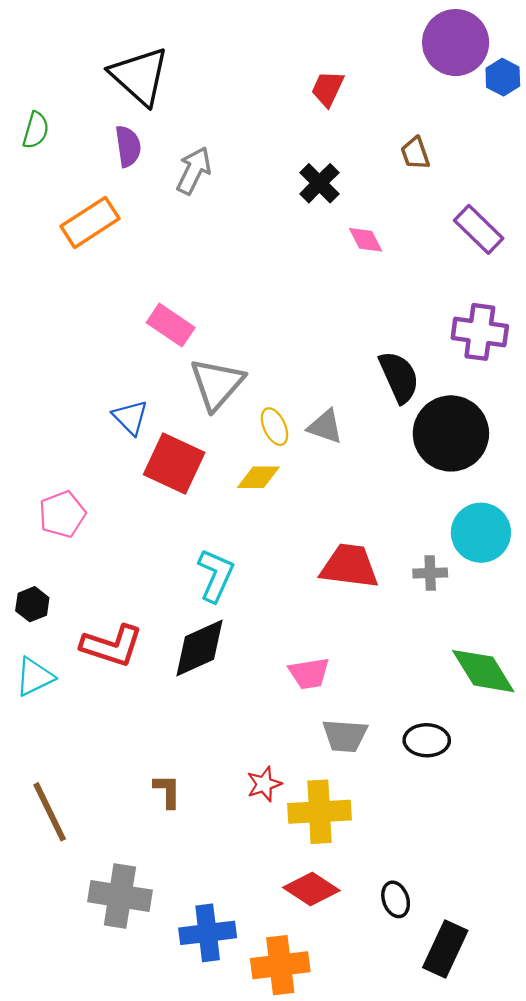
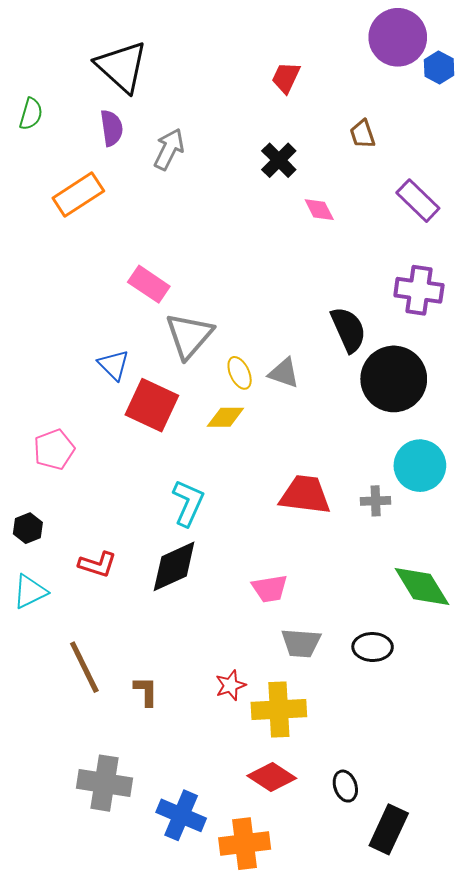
red L-shape: (112, 646) -> (97, 564), size x0.7
brown line: (50, 812) -> (84, 667), moved
blue cross: (208, 933) -> (181, 815), turned 30

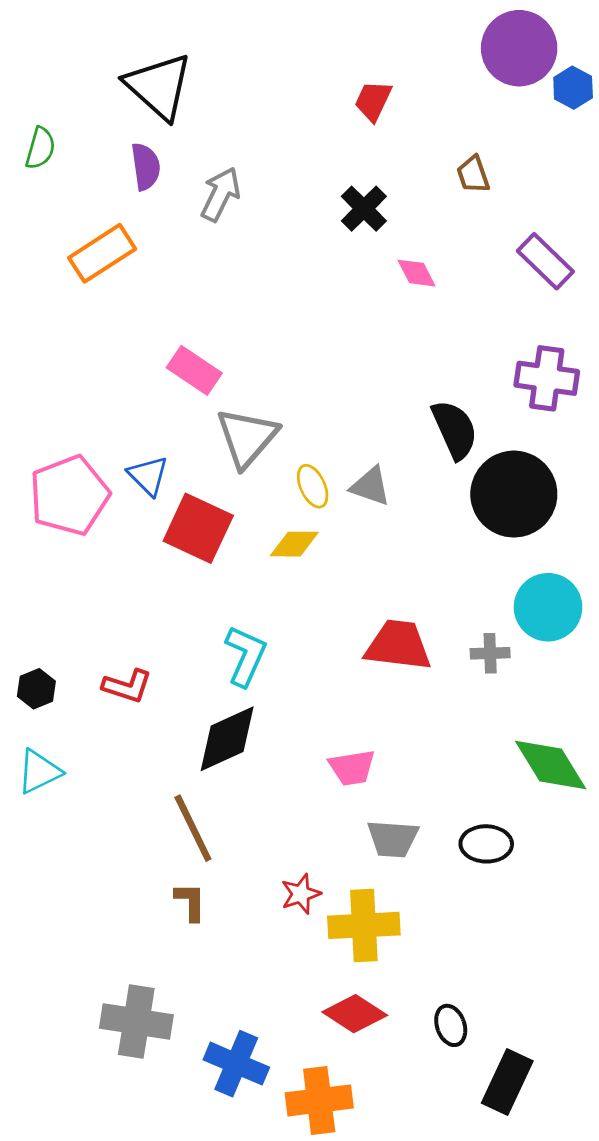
pink pentagon: (54, 449) -> (69, 495), moved, size x1.5
red L-shape: (97, 564) -> (127, 686), moved
brown line: (84, 667) -> (193, 828), moved

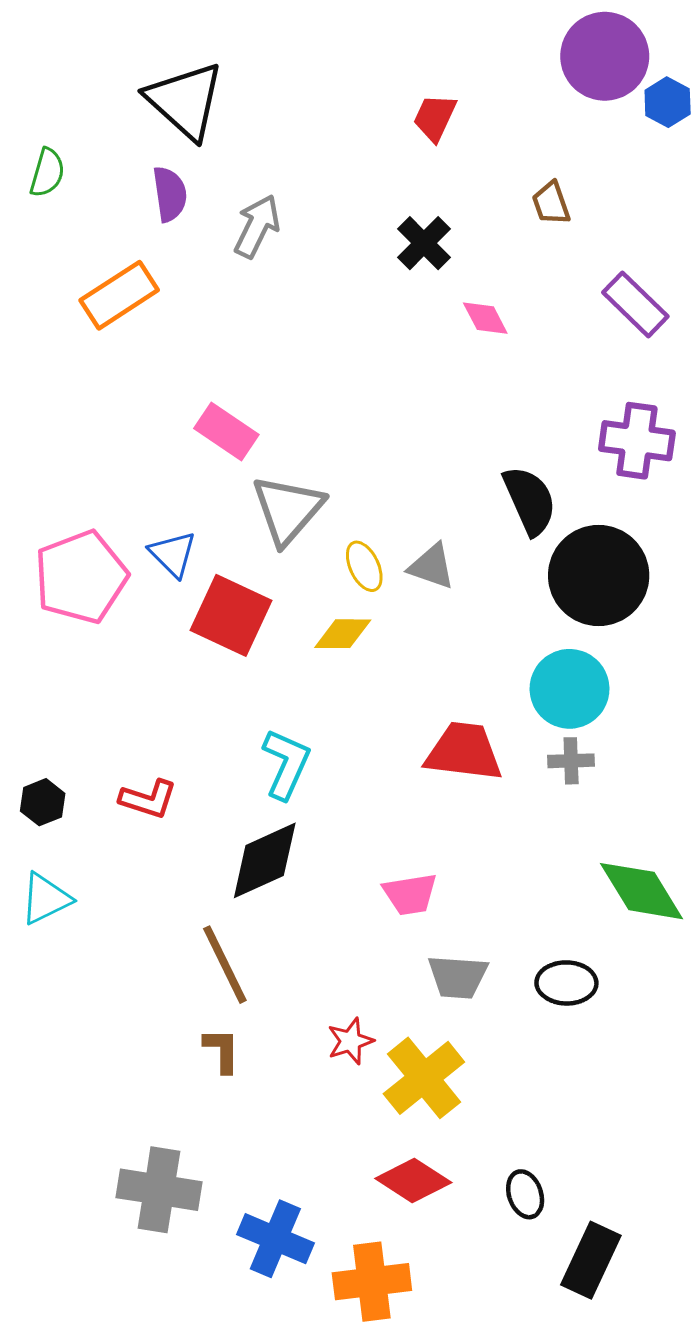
cyan circle: (548, 607) -> (570, 689), moved
yellow cross: (364, 925) -> (424, 1078), turned -36

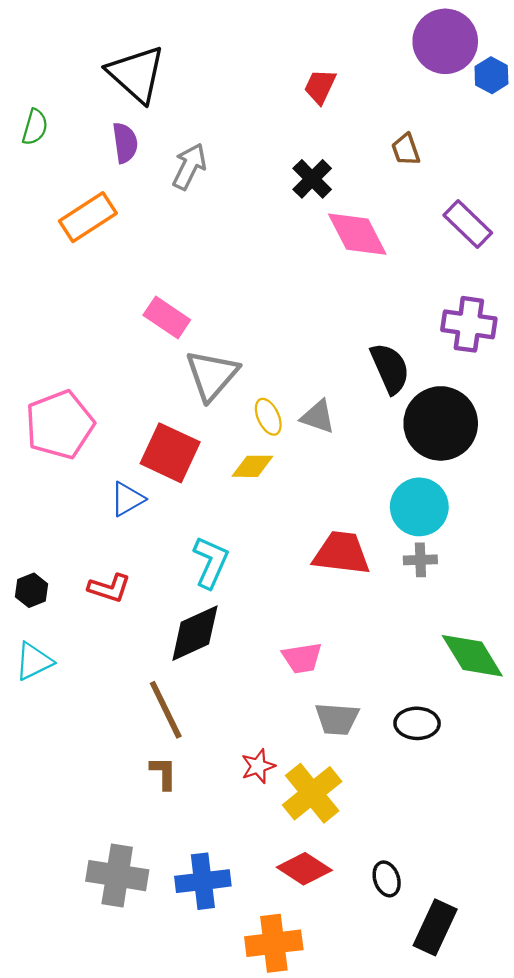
pink diamond: (485, 318) -> (357, 234), size x1.8
blue triangle: (173, 554) -> (127, 499), moved, turned 45
blue cross: (275, 1239) -> (203, 881), moved, turned -30

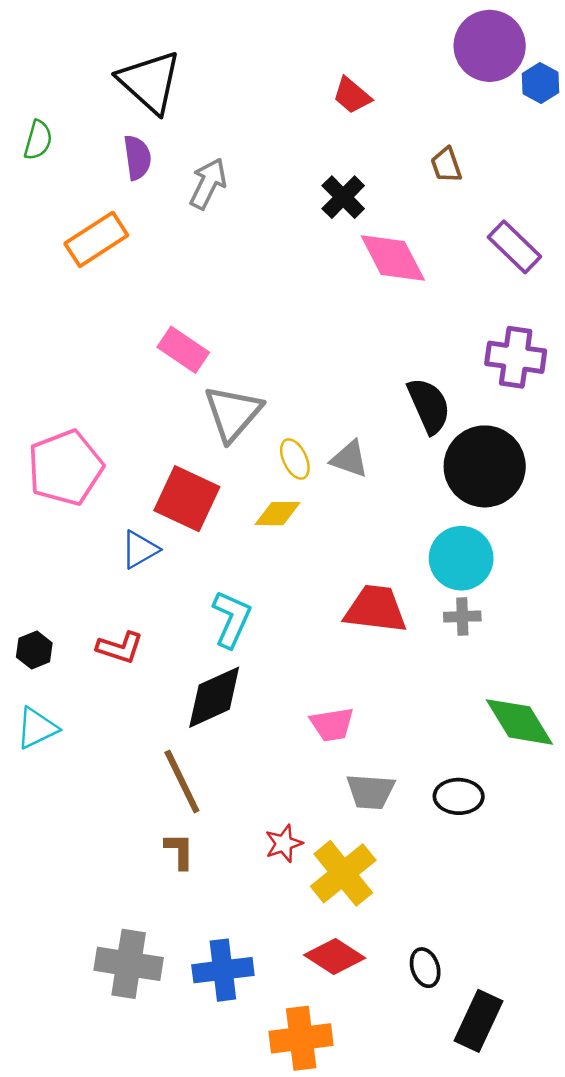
red trapezoid: (320, 86) -> (352, 95), turned -75

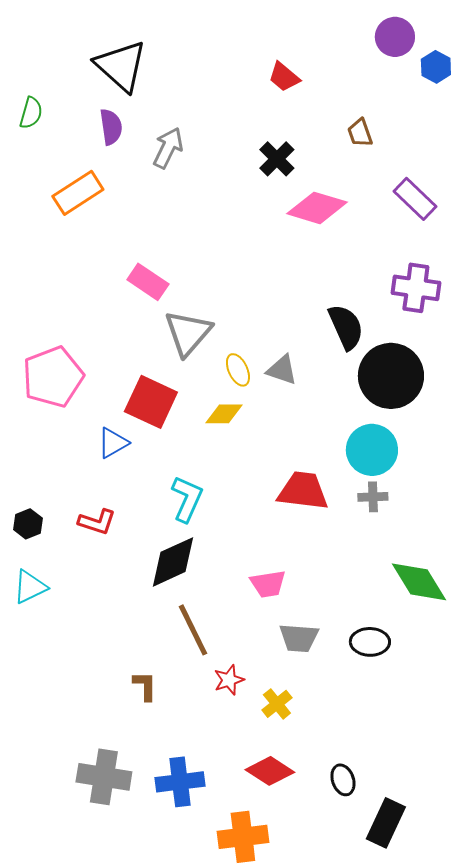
purple circle: (490, 46) -> (395, 37), size x0.7
pink diamond: (393, 258) -> (317, 208), turned -46
brown line: (182, 782) -> (193, 630), moved
yellow cross: (343, 873) -> (277, 704), size x0.6

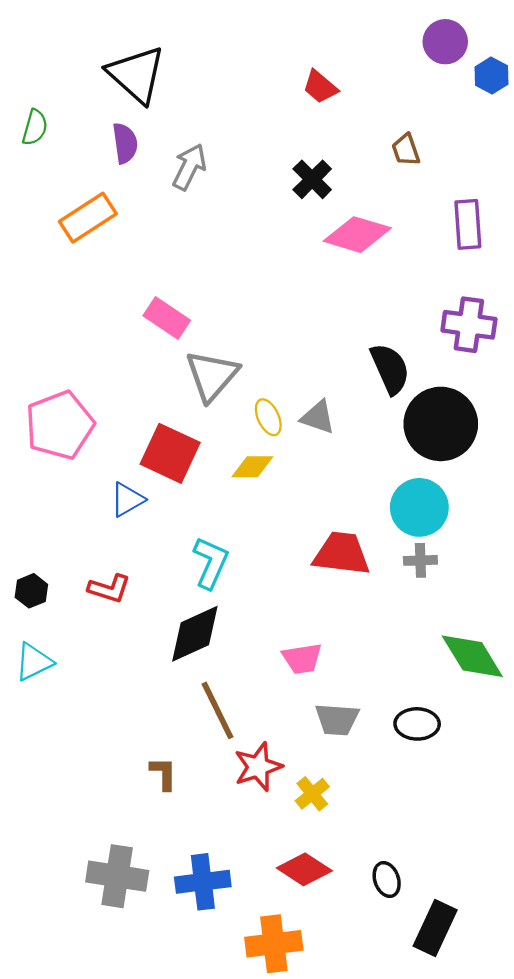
purple rectangle: (415, 199) -> (468, 224), turned 42
red star: (229, 680) -> (258, 767), size x1.4

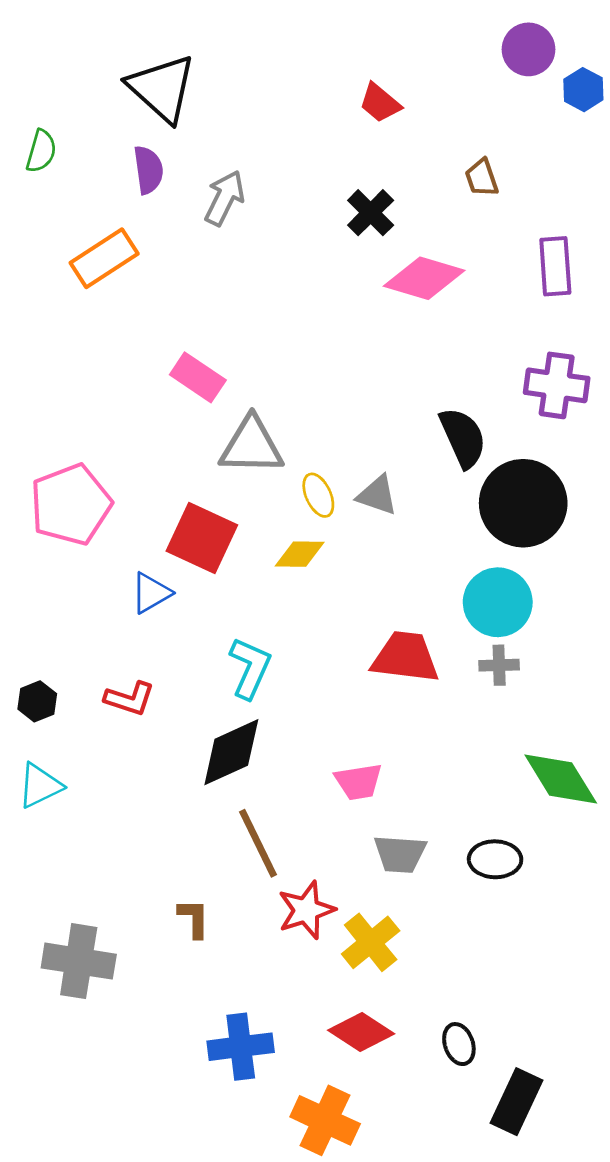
gray triangle: (212, 375) -> (251, 446), turned 50
yellow cross: (312, 794) -> (371, 942), size x1.4
gray cross: (117, 876) -> (79, 961), moved
orange cross: (274, 944) -> (325, 1120), turned 32

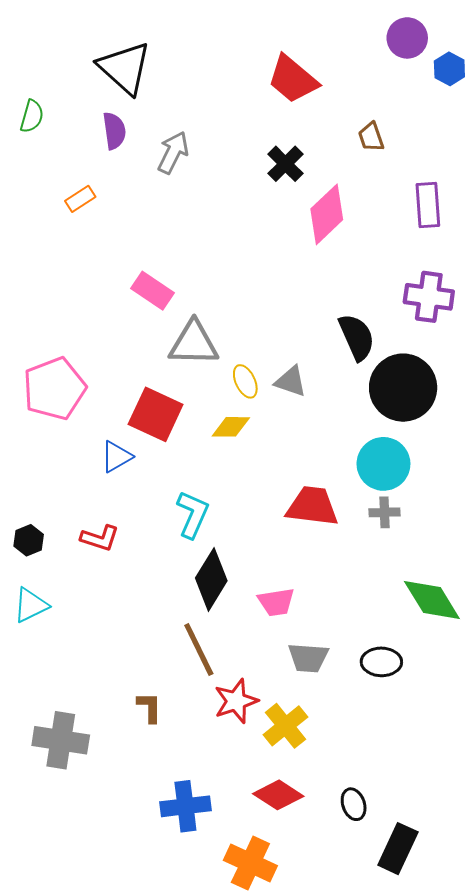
red trapezoid: (380, 103) -> (293, 79), size x1.6
orange rectangle: (104, 258) -> (80, 199), size x0.6
pink diamond: (424, 278) -> (327, 214), turned -60
black diamond: (231, 752) -> (211, 579), moved, turned -34

